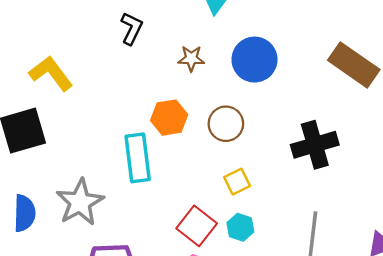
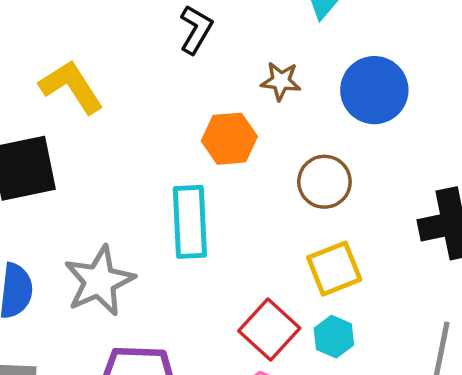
orange hexagon: (169, 118) -> (229, 139), moved
yellow square: (237, 182) -> (334, 269), size x1.4

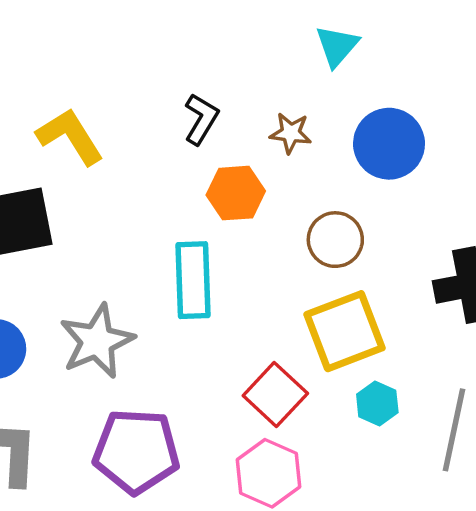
black L-shape: (196, 30) -> (201, 119), moved
yellow square: (334, 269) -> (344, 331), size x1.4
cyan hexagon: (334, 337) -> (377, 403), moved

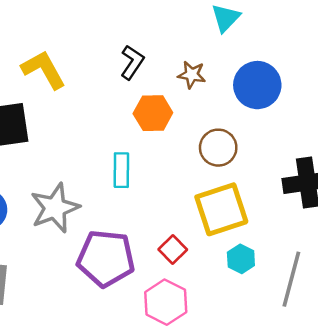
cyan rectangle: (193, 280) -> (121, 170), size x0.7
red square: (275, 394) -> (173, 250), size x0.7
purple pentagon: (136, 451) -> (106, 258), moved

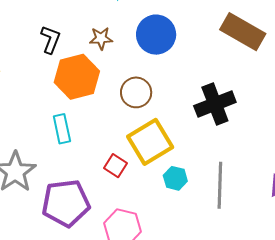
orange hexagon: (153, 113) -> (77, 77), size x1.4
red square: (173, 250) -> (116, 166), moved

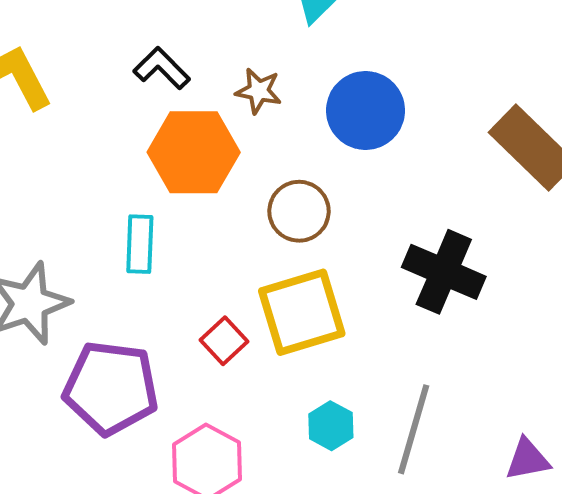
black L-shape: (50, 39) -> (162, 68), turned -80
black cross: (215, 104) -> (444, 272), turned 30
cyan hexagon: (175, 178) -> (331, 426), moved

